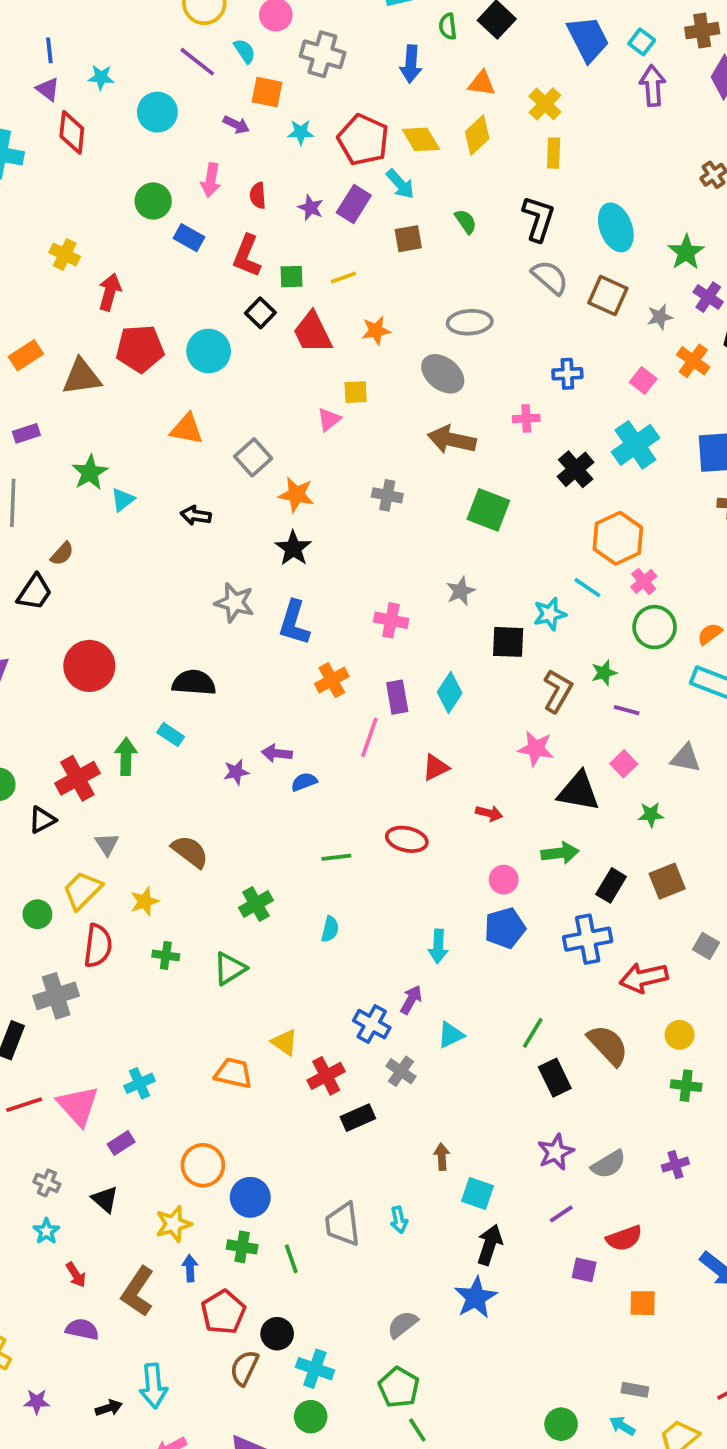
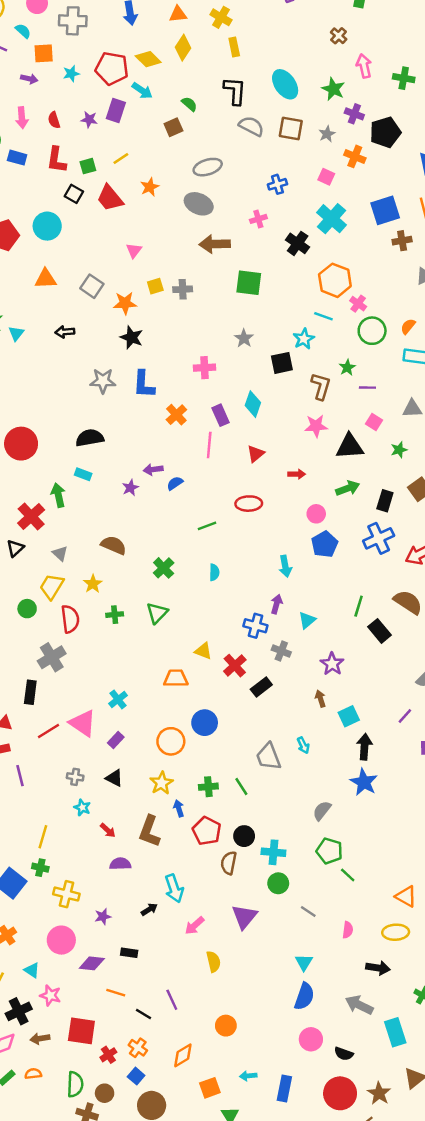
brown square: (408, 239) -> (173, 127), moved
yellow square: (356, 392) -> (155, 286), moved
purple star: (556, 1152) -> (332, 664), moved
cyan square: (478, 1193) -> (349, 716), turned -30
blue circle: (250, 1197) -> (205, 723), moved

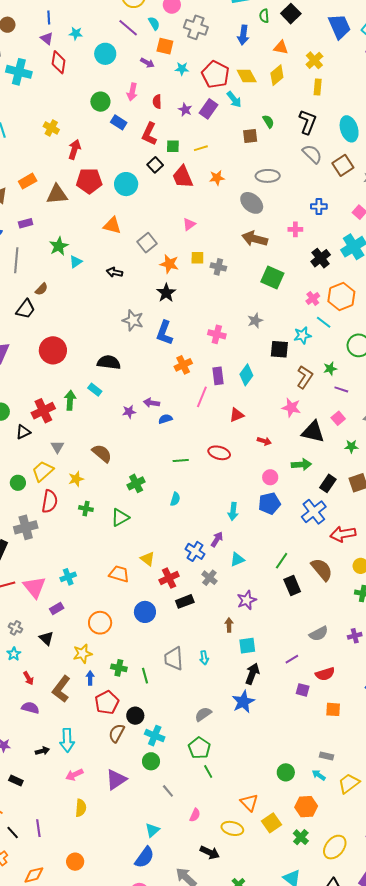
brown square: (291, 129) -> (343, 165), turned 30
pink cross: (358, 304) -> (313, 298), moved
blue cross: (379, 538) -> (314, 512), turned -30
blue circle: (205, 723) -> (145, 612), moved

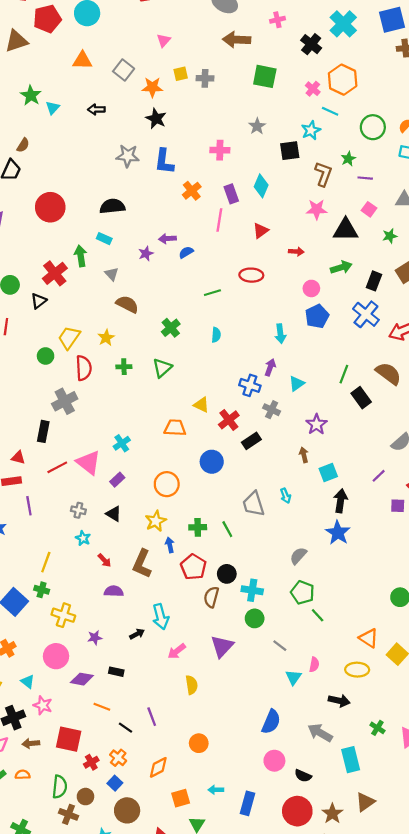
gray triangle: (57, 447) -> (112, 274), moved
cyan triangle: (152, 830) -> (293, 677), moved

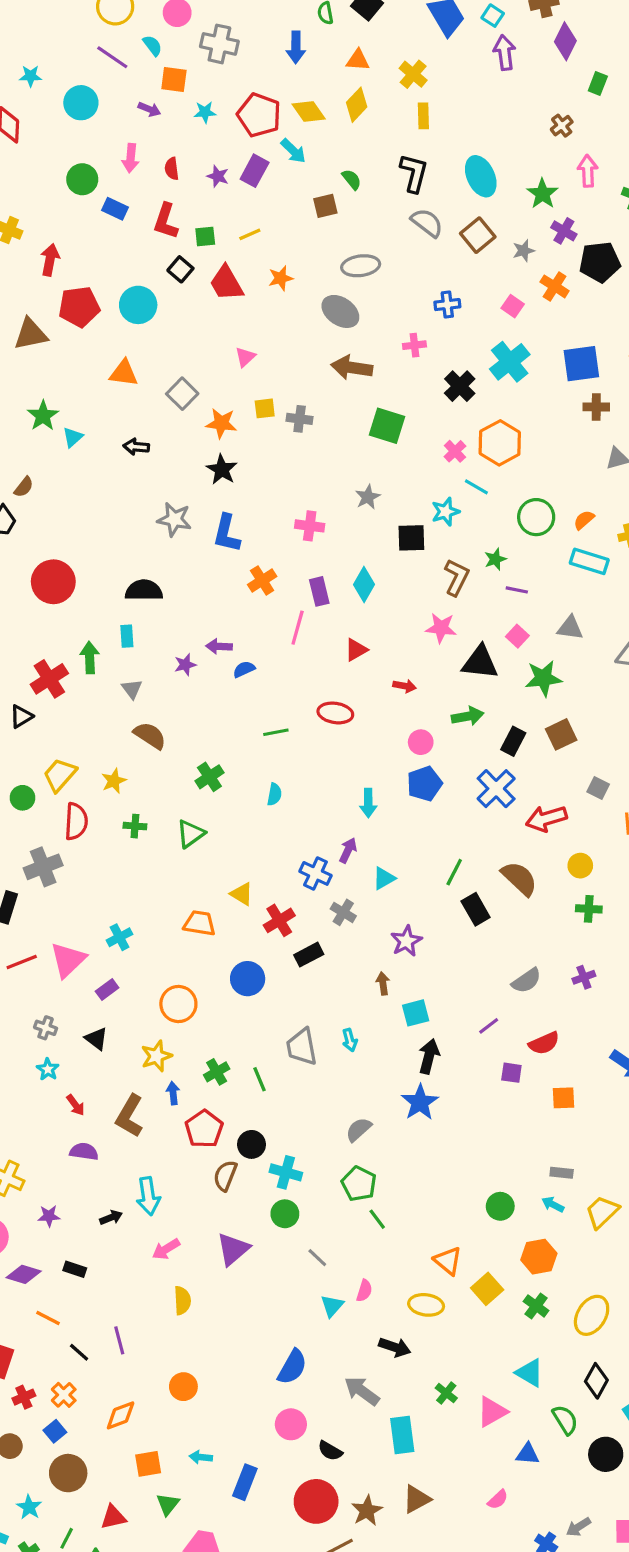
green star: (390, 236) -> (543, 678), size x1.6
cyan rectangle: (104, 239) -> (127, 636), turned 56
pink triangle: (88, 462) -> (68, 960), turned 32
green cross: (198, 527) -> (217, 1072), turned -35

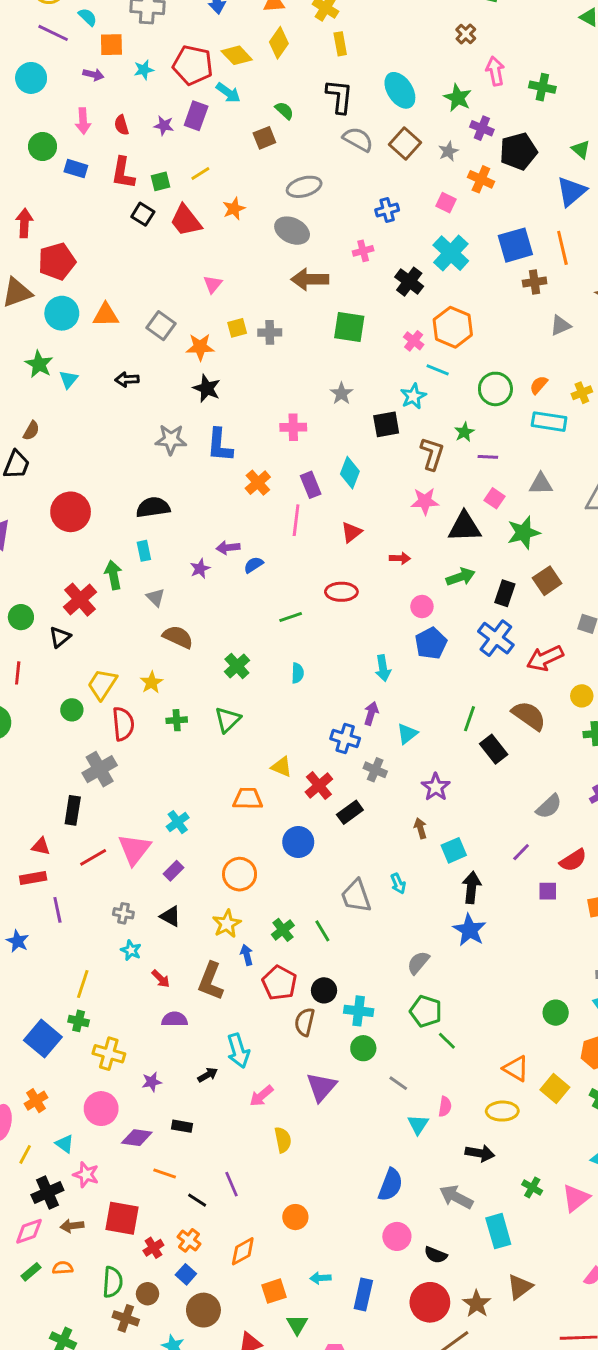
cyan circle: (138, 305) -> (62, 313), moved

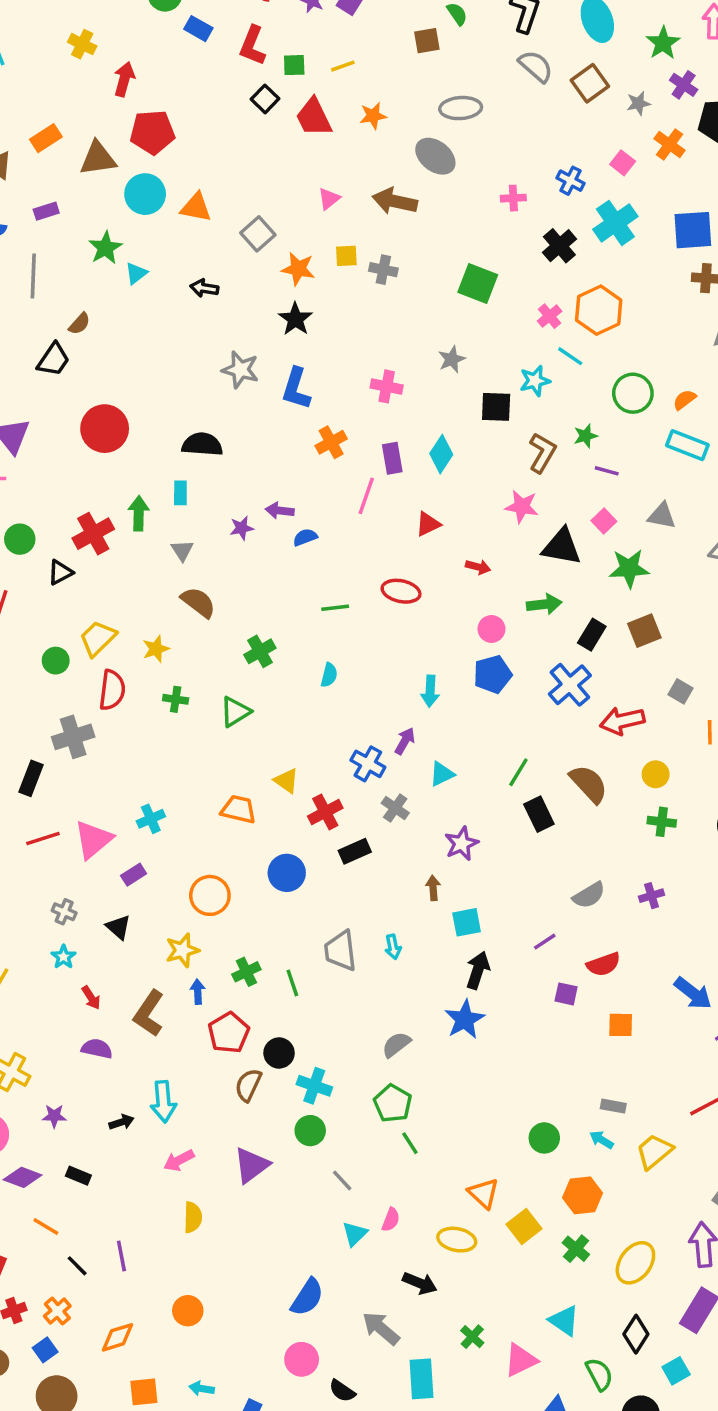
blue cross: (387, 210) -> (571, 181), moved, turned 30
brown arrow: (310, 279) -> (395, 201), moved

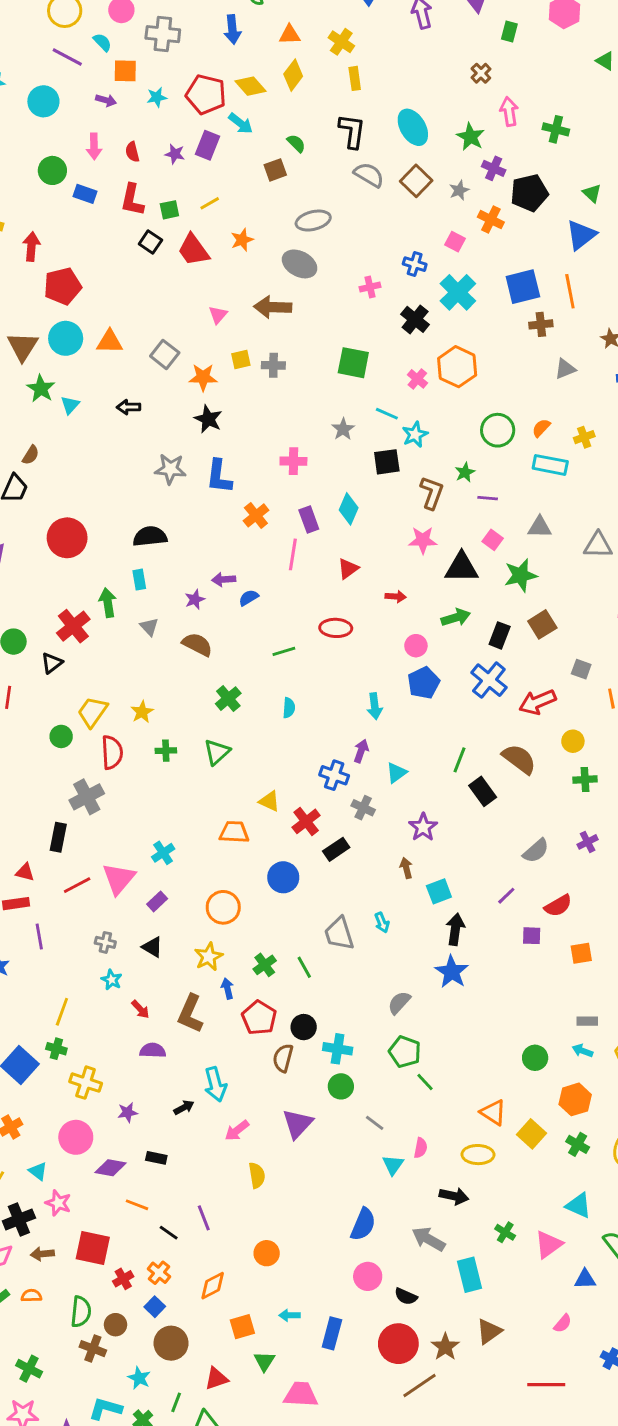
brown triangle: (98, 158) -> (23, 346), moved, turned -40
cyan line: (570, 356) -> (387, 414), moved
brown semicircle: (198, 602) -> (197, 644), moved

